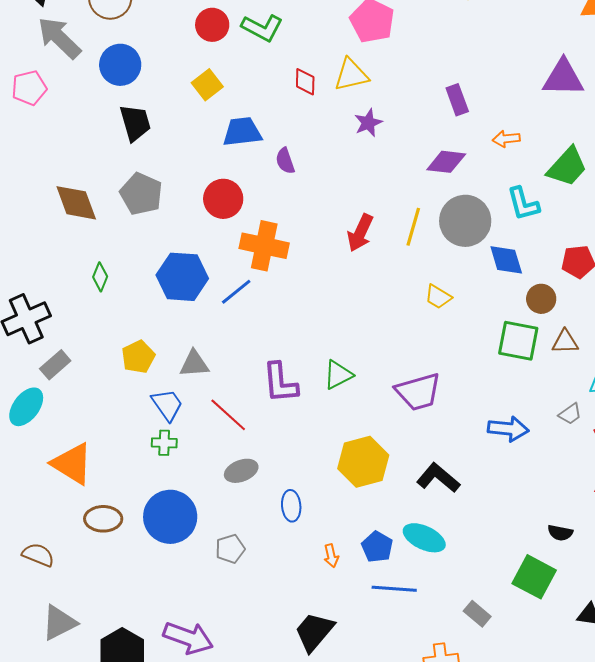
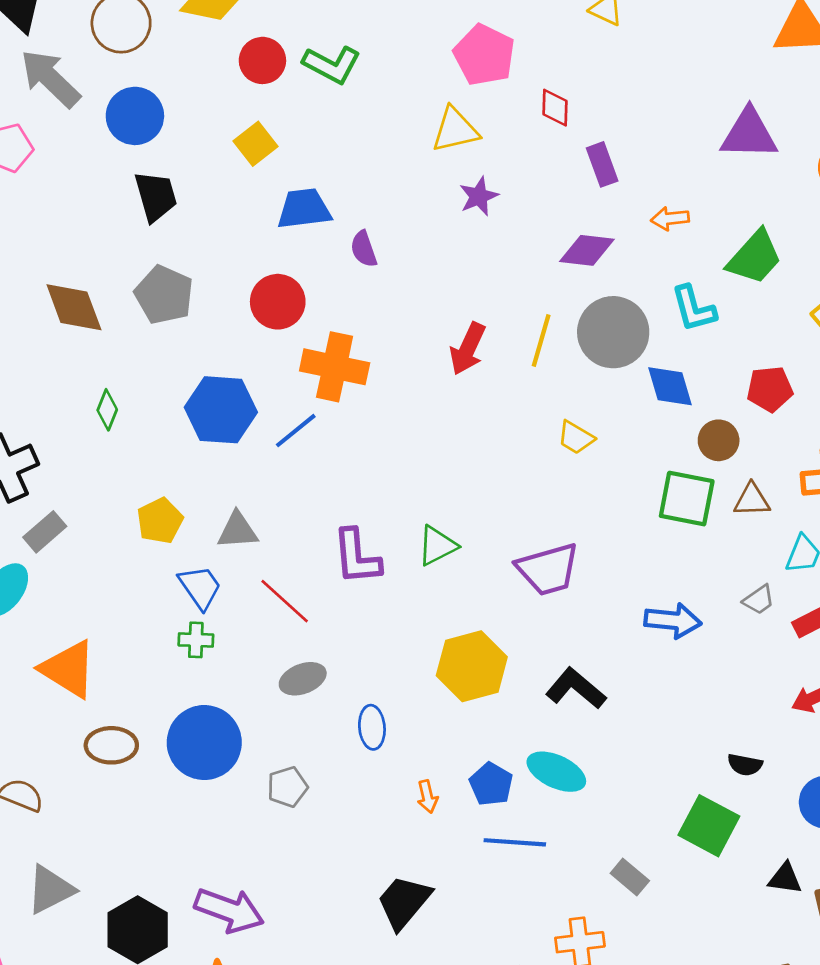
red diamond: (305, 82) -> (555, 108), moved

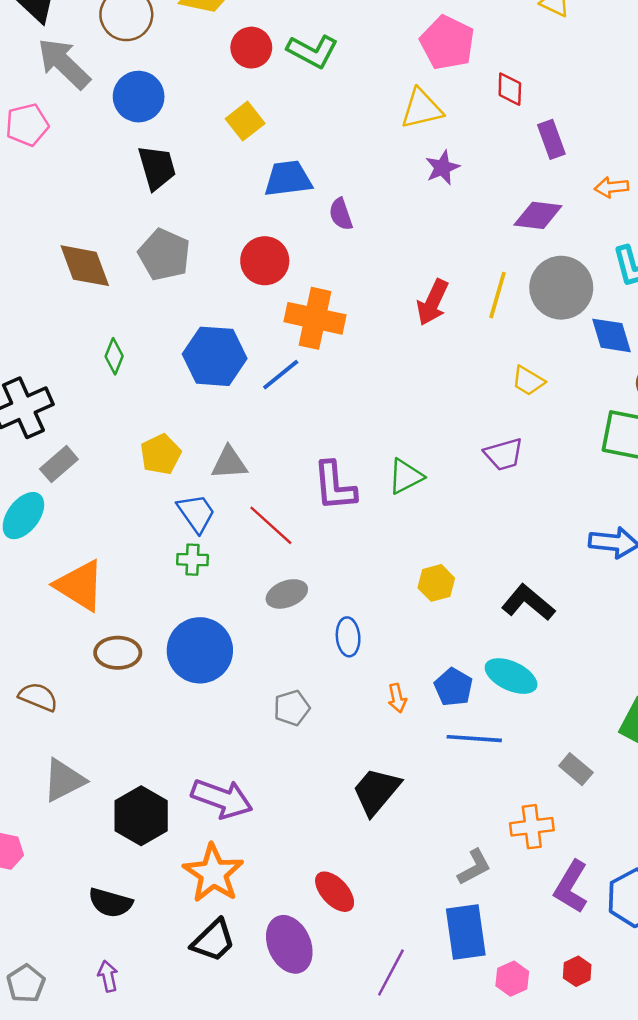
purple trapezoid: (548, 569) -> (504, 454), moved, size x0.7
yellow hexagon: (472, 666) -> (436, 583), size x0.6
gray pentagon: (287, 787) -> (292, 708), moved

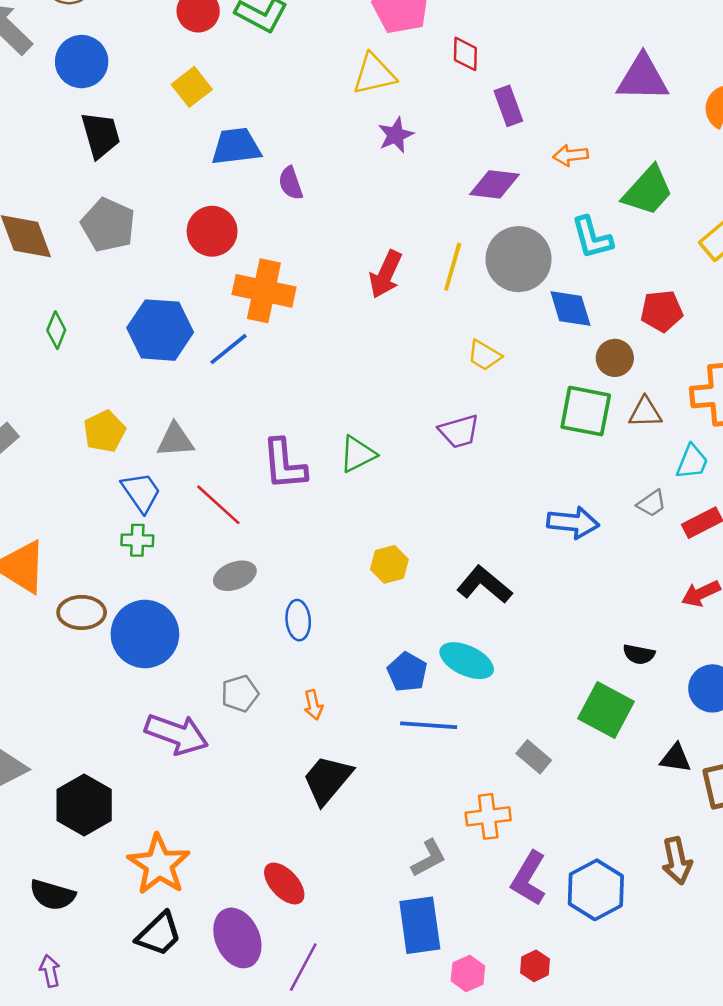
brown ellipse: (118, 653) -> (82, 612), moved
orange arrow: (397, 698) -> (313, 705), moved
purple arrow: (222, 799) -> (177, 734), moved
purple line: (391, 973) -> (303, 967), moved

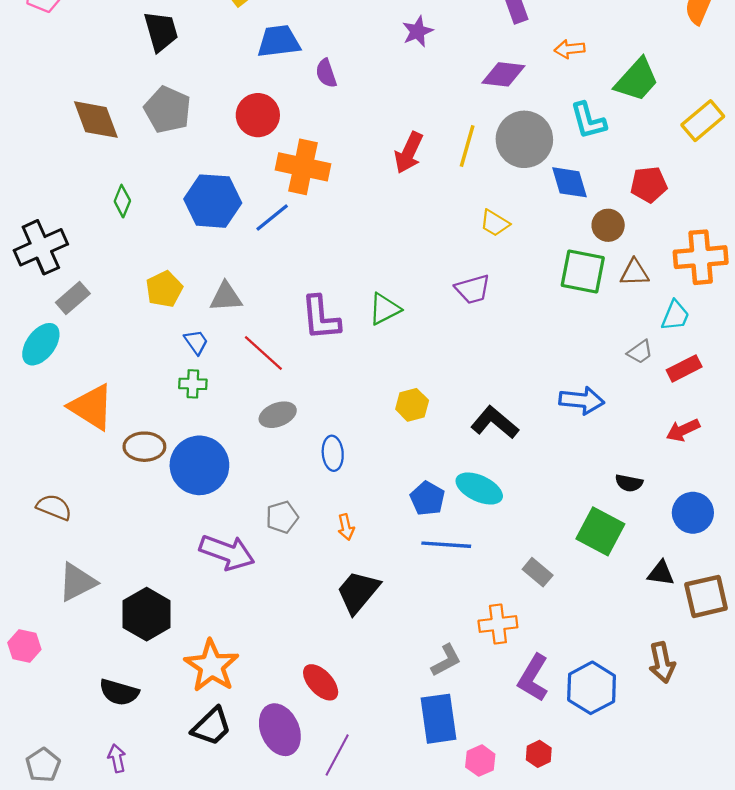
blue trapezoid: (141, 492) -> (196, 342), size x0.7
blue arrow: (573, 523) -> (582, 400), moved

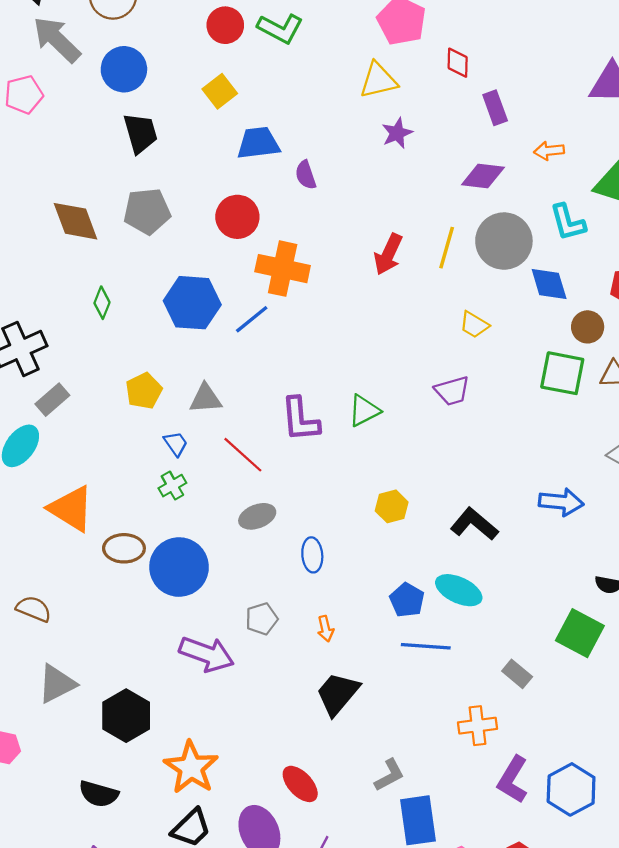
gray pentagon: (168, 110) -> (147, 211), turned -30
green cross: (193, 384) -> (172, 486), turned -32
gray L-shape: (446, 660) -> (389, 775), moved

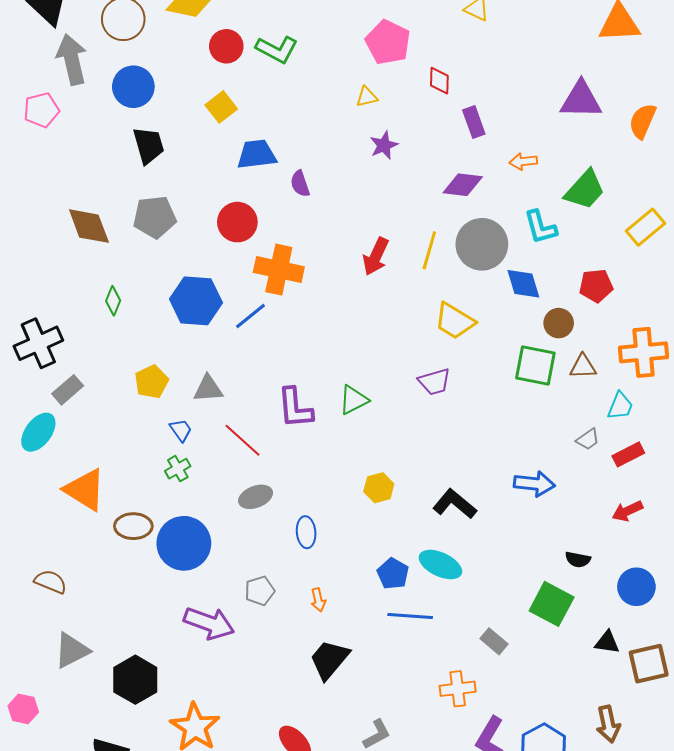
gray arrow: (57, 40) -> (72, 59), turned 33
yellow triangle: (378, 80) -> (367, 97), size x0.6
yellow trapezoid: (474, 325) -> (455, 321), size x1.5

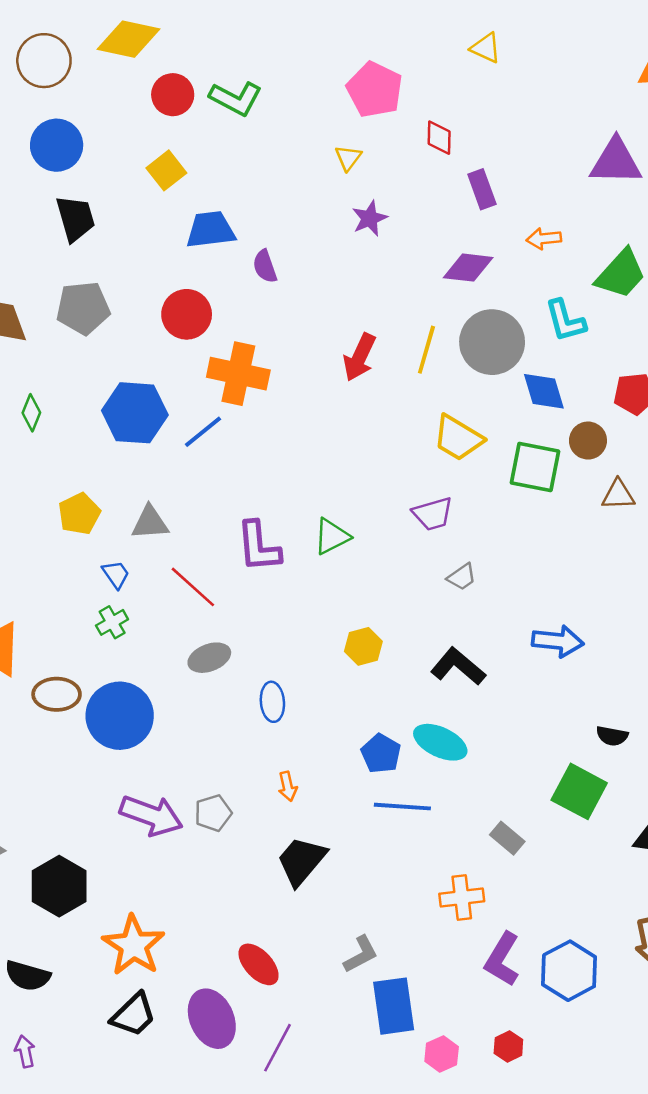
yellow triangle: (367, 97) -> (348, 158), turned -40
green square: (535, 366) -> (535, 467), moved
gray trapezoid: (588, 439) -> (462, 577), moved
gray pentagon: (260, 591) -> (213, 813), moved

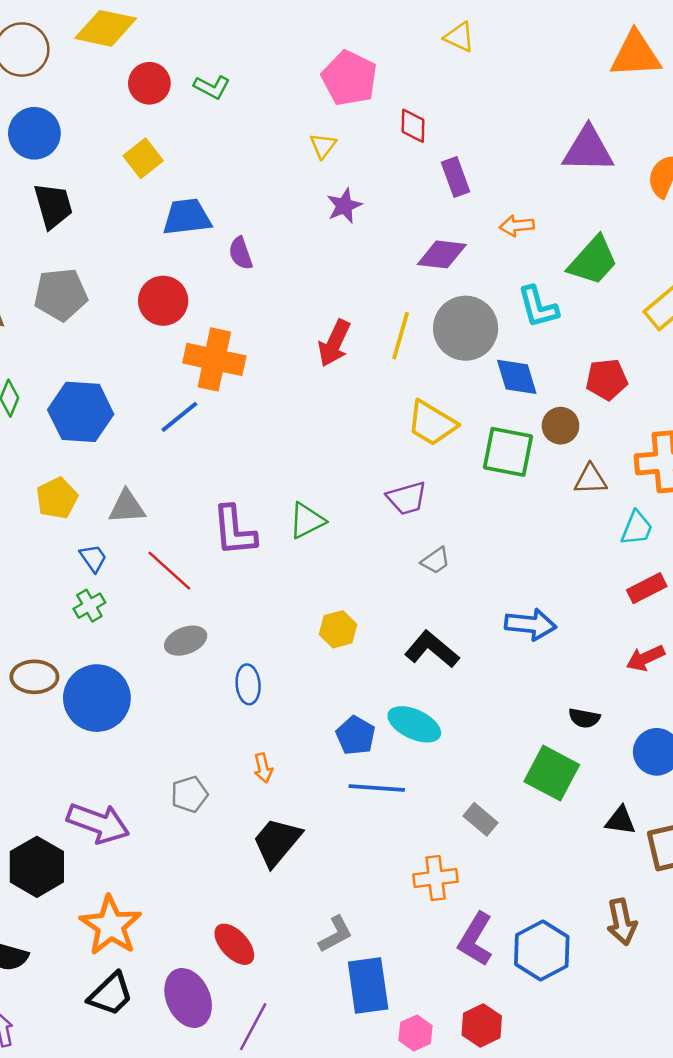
green L-shape: (236, 98) -> (212, 87), size x0.7
blue hexagon: (135, 413) -> (81, 412), moved
purple arrow: (151, 815) -> (98, 823), moved
red hexagon: (508, 1046) -> (482, 1025), size x1.4

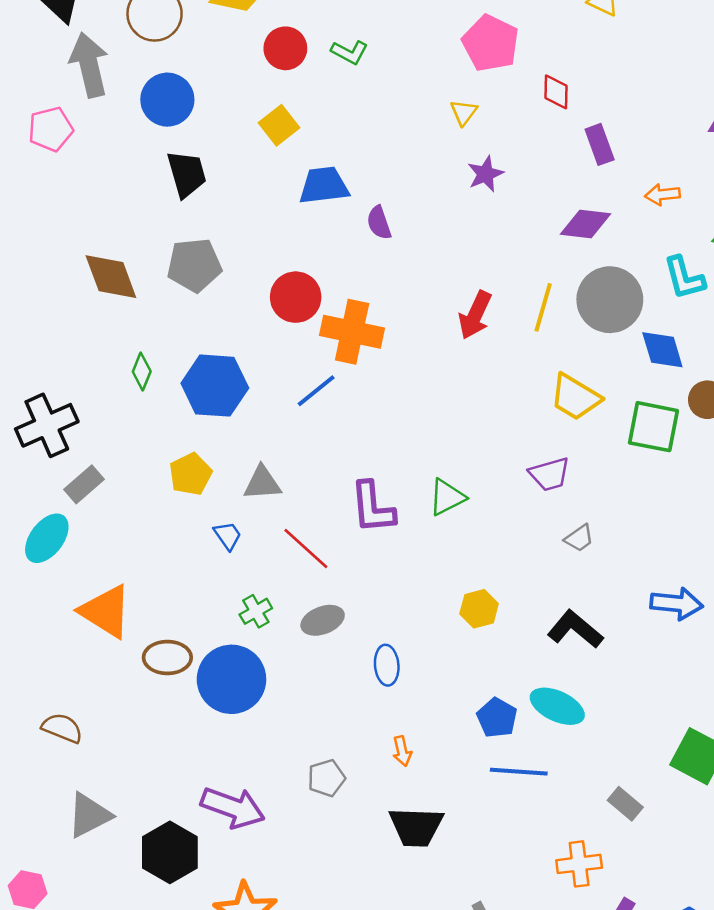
red circle: (163, 301) -> (296, 297), moved
green cross: (89, 606) -> (256, 611), moved
black trapezoid: (277, 842) -> (416, 827), turned -128

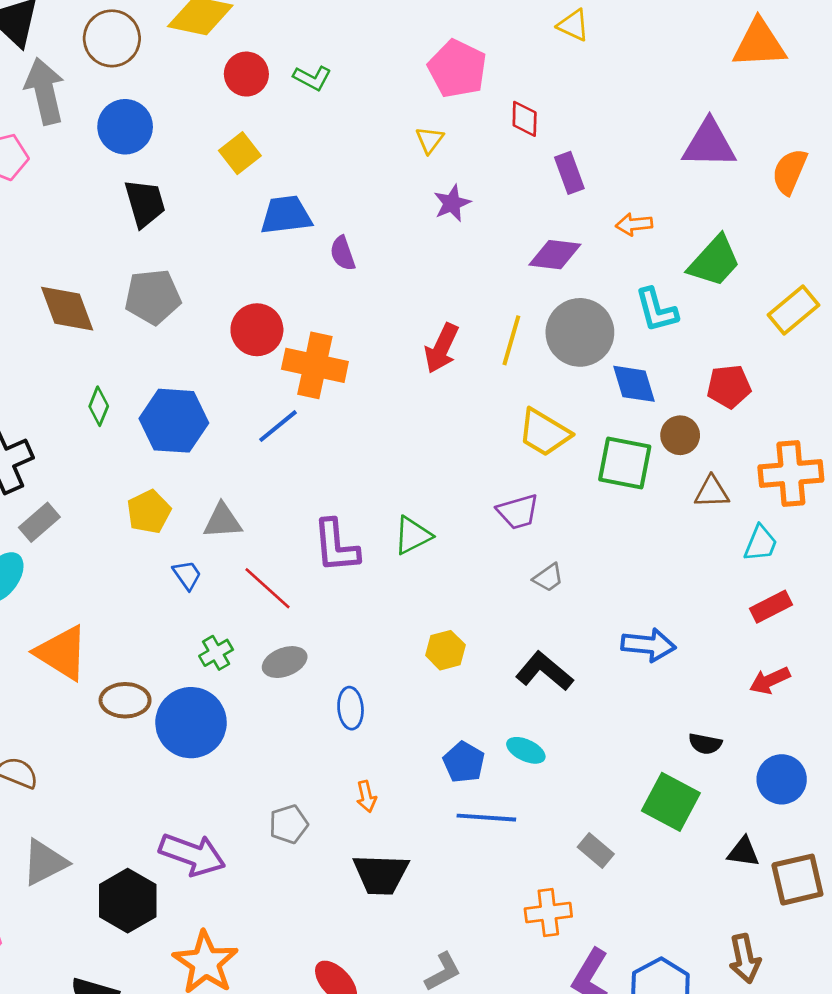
cyan ellipse: (557, 706) -> (526, 750), size x0.7

